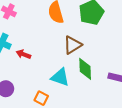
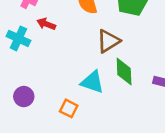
red arrow: (23, 54) -> (46, 24), moved

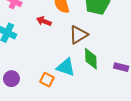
red arrow: (46, 24) -> (44, 21), moved
orange square: (69, 108) -> (47, 80), moved

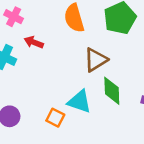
red arrow: (44, 21) -> (34, 42), moved

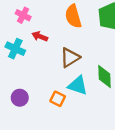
brown triangle: (96, 60) -> (70, 58), moved

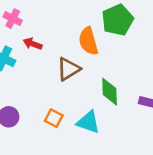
orange semicircle: (73, 16) -> (88, 41), moved
cyan triangle: (78, 85) -> (88, 122), moved

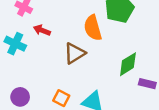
green diamond: (110, 92) -> (128, 64), moved, turned 60

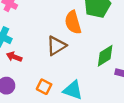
red arrow: (42, 30) -> (14, 57), moved

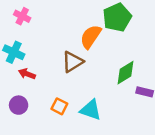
orange semicircle: (73, 22) -> (91, 37), turned 50

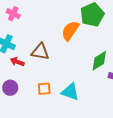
brown triangle: (73, 62) -> (40, 52), moved, turned 42
orange square: (59, 106) -> (44, 89), turned -32

